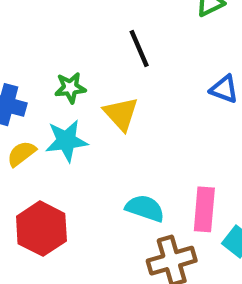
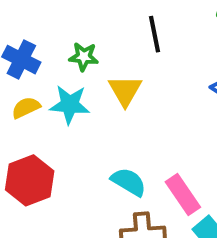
pink rectangle: (204, 209) -> (183, 195), turned -51

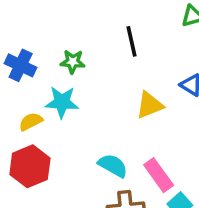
yellow triangle: (125, 91) -> (150, 105), moved, turned 40
yellow semicircle: (26, 108) -> (31, 122), moved

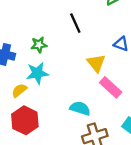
yellow triangle: (150, 105) -> (96, 63), turned -36
pink rectangle: (159, 175) -> (111, 87), moved

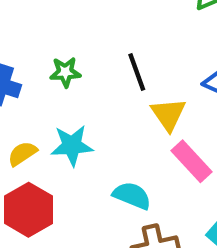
black line: (75, 23) -> (137, 72), moved
cyan star: (37, 73) -> (72, 146), moved

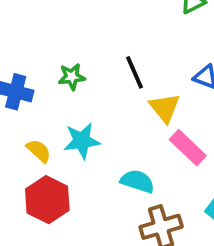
yellow semicircle: (22, 154) -> (39, 151), turned 80

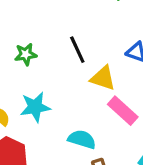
yellow triangle: (165, 108) -> (103, 78), turned -32

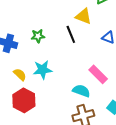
yellow triangle: (103, 78) -> (83, 16), moved
cyan semicircle: (82, 139) -> (81, 91), moved

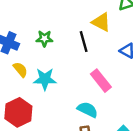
pink rectangle: (98, 74) -> (101, 81), moved
yellow semicircle: (20, 75) -> (20, 70), moved

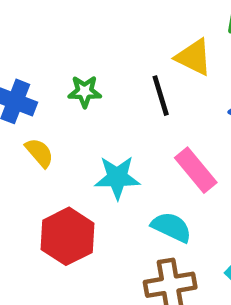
cyan star: (45, 79) -> (117, 178), moved
red hexagon: (18, 112) -> (68, 236), moved

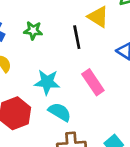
cyan semicircle: (171, 227) -> (60, 112), moved

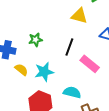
black line: (77, 37) -> (69, 47), moved, turned 48
cyan star: (47, 82) -> (44, 72), moved

